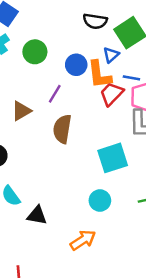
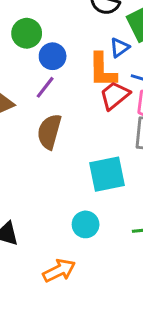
blue circle: (76, 65) -> (53, 56), moved

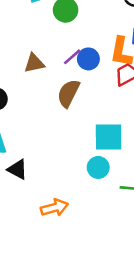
blue circle: (53, 56) -> (88, 59), moved
cyan circle: (86, 224) -> (98, 167), moved

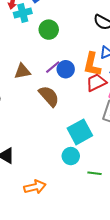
brown semicircle: (68, 93) -> (49, 96), turned 110
cyan square: (109, 137) -> (80, 132), turned -30

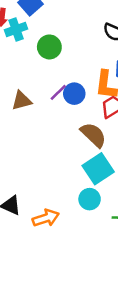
brown semicircle: (49, 96) -> (93, 135), moved
orange arrow: (35, 187) -> (46, 218), moved

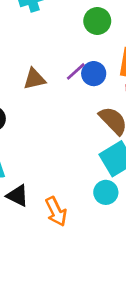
green circle: (49, 47) -> (97, 21), moved
orange arrow: (46, 218) -> (56, 211), turned 80

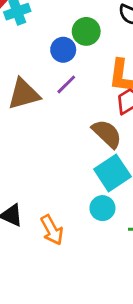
blue circle: (94, 74) -> (63, 50), moved
brown triangle: (34, 79) -> (24, 94), size x1.4

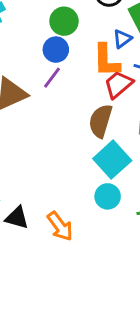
blue circle: (63, 50) -> (56, 50), moved
brown semicircle: (107, 134) -> (101, 121), turned -108

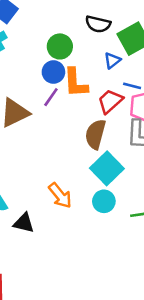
orange L-shape: (106, 60) -> (76, 83), moved
orange arrow: (60, 226) -> (60, 196), moved

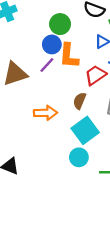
brown semicircle: (95, 134) -> (80, 101), size x0.7
orange arrow: (60, 196) -> (45, 113), moved, turned -60

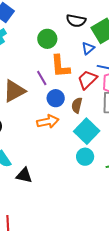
blue circle: (52, 44) -> (56, 98), moved
purple line: (47, 65) -> (42, 78), turned -63

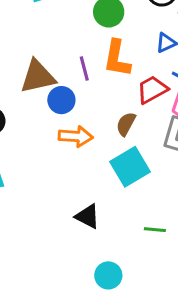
blue circle: (56, 98) -> (61, 100), moved
cyan circle: (85, 157) -> (108, 275), moved
black triangle: (24, 175) -> (88, 216), moved

